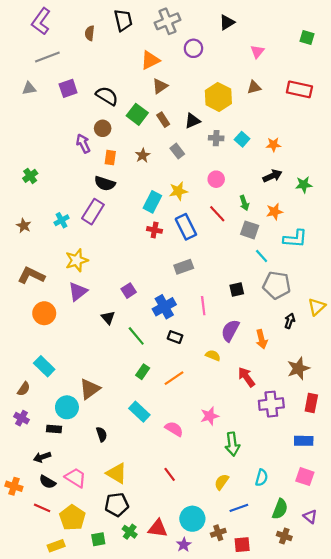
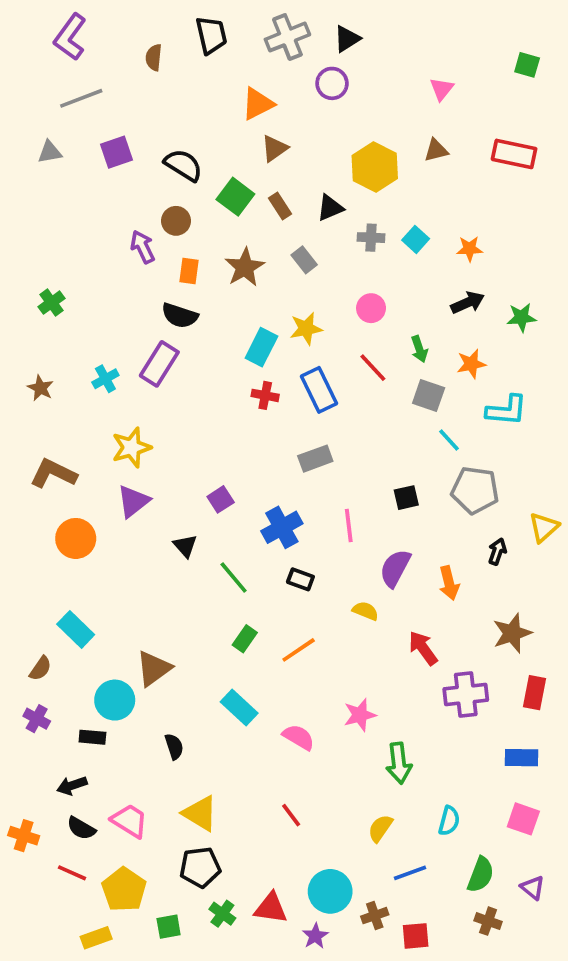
black triangle: (227, 22) -> (347, 39), moved
brown star: (143, 155) -> (245, 267), size x1.5

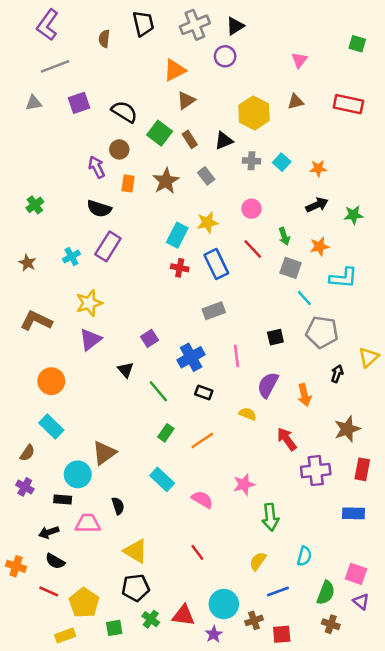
black semicircle: (180, 316) -> (99, 209), moved
orange circle: (76, 538) -> (51, 381), moved
pink square: (523, 819) -> (356, 574), moved
pink trapezoid: (130, 821) -> (88, 523), moved, turned -32

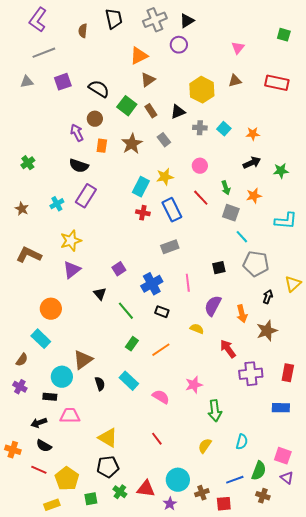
cyan L-shape: (343, 278) -> (286, 221), moved
orange circle: (51, 381) -> (51, 309), moved
brown star: (347, 429) -> (267, 331), moved
black semicircle: (118, 506) -> (100, 384), moved
blue line: (278, 591) -> (235, 480), moved

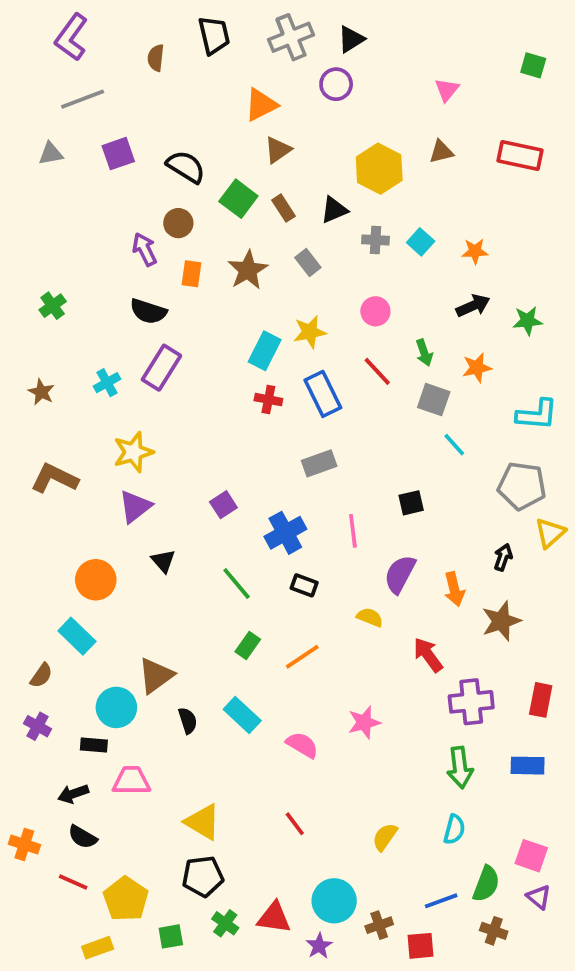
gray pentagon: (256, 264) -> (522, 486), moved
black triangle: (100, 294) -> (163, 561), moved
green arrow: (215, 411) -> (460, 767), moved

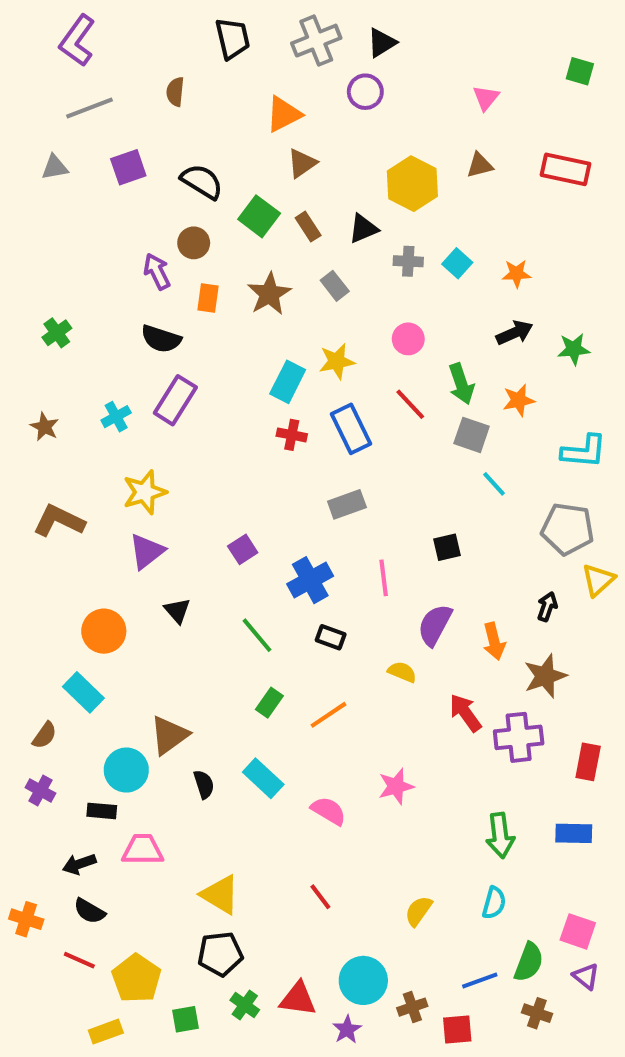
brown semicircle: (156, 58) -> (175, 92), moved
green arrow: (424, 353) -> (461, 384), size x1.4
purple cross: (471, 702) -> (519, 737), moved

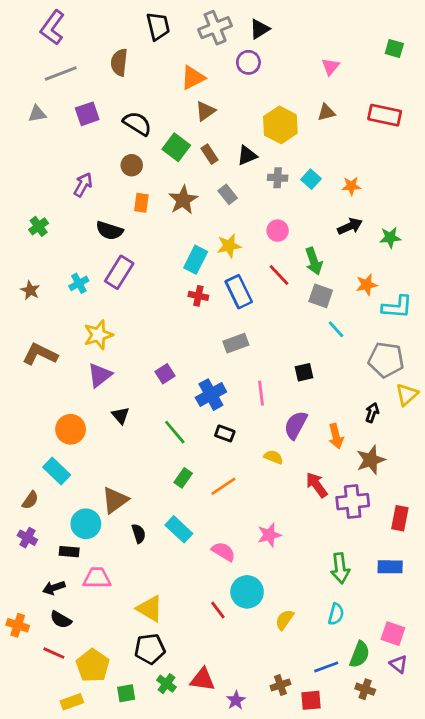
brown semicircle: (175, 92) -> (119, 62), size x1.4
purple arrow: (157, 271) -> (83, 185), moved, turned 55
orange star: (519, 400) -> (367, 285), moved
cyan circle: (363, 980) -> (247, 592), moved

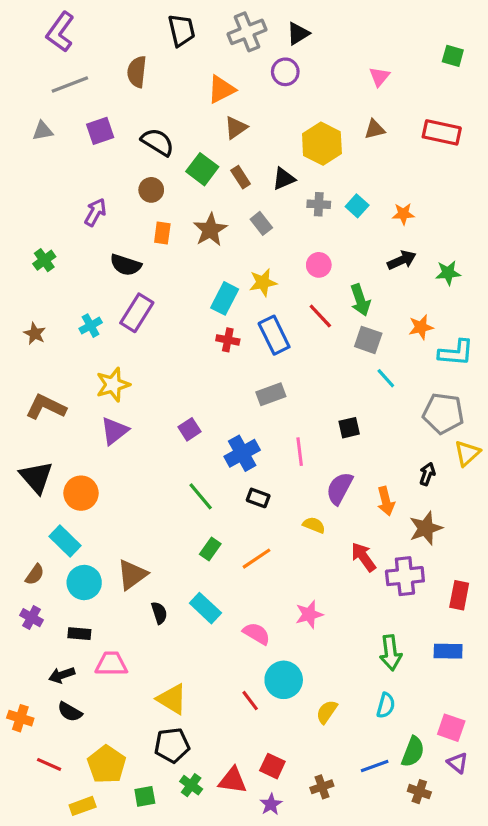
black triangle: (121, 415) -> (36, 477), moved, size x1.6
cyan circle: (86, 524) -> (84, 583), moved
red line: (54, 653) -> (49, 764), moved
red square: (311, 700) -> (272, 766), moved, turned 30

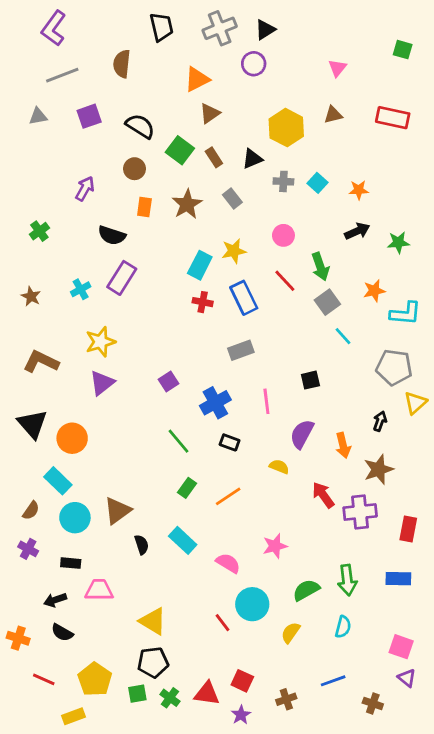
gray square: (368, 340) -> (327, 302), turned 35
green semicircle: (413, 752) -> (306, 590), moved, turned -140
green square: (145, 796) -> (137, 694), moved

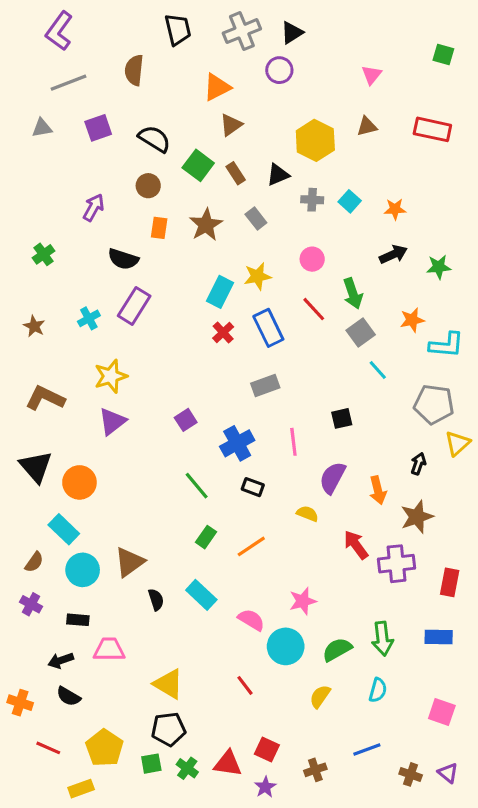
red cross: (203, 302) -> (223, 332), turned 36
cyan circle: (252, 604) -> (286, 646), moved
purple triangle: (407, 678) -> (448, 773), moved

